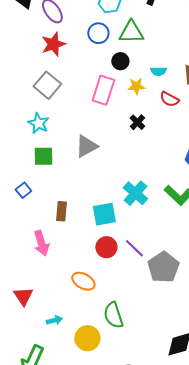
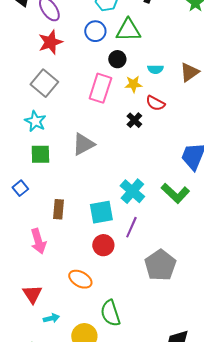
red semicircle: (169, 99) -> (155, 103), moved
purple line: (134, 248) -> (131, 227), moved, turned 70
red triangle: (23, 296) -> (32, 294), moved

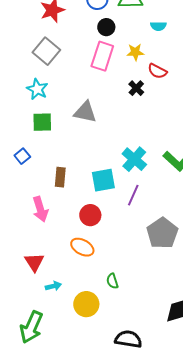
black circle: (117, 59) -> (106, 27), moved
cyan semicircle: (155, 69) -> (158, 26), moved
gray triangle: (83, 144) -> (85, 112), turned 40
red circle: (103, 245) -> (90, 215), moved
green semicircle: (110, 313) -> (112, 281), size x0.6

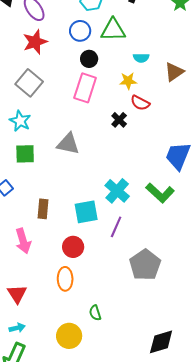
yellow star: (135, 52) -> (128, 81), moved
orange ellipse: (82, 247) -> (65, 279), turned 60
cyan arrow: (53, 286) -> (17, 328), moved

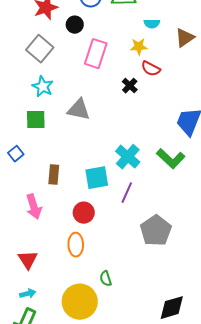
black circle: (89, 59) -> (75, 25), moved
cyan star: (20, 121) -> (43, 87), moved
yellow circle: (69, 336) -> (80, 302), size x1.4

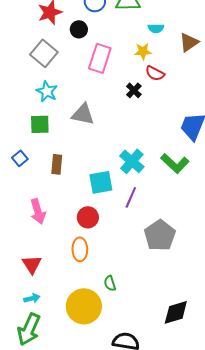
brown rectangle: (54, 175) -> (57, 164), moved

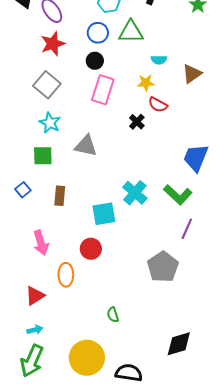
black circle: (79, 29) -> (95, 61), moved
purple line: (131, 197) -> (187, 229), moved
orange ellipse: (80, 249) -> (66, 275), moved
red triangle: (32, 264) -> (35, 296), turned 30
yellow circle: (84, 306) -> (87, 358), moved

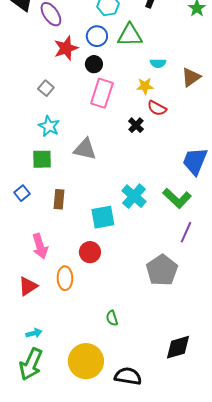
red star: (53, 44) -> (66, 48), moved
gray square: (47, 85) -> (46, 88), size x0.6
red triangle: (35, 296) -> (28, 286), moved

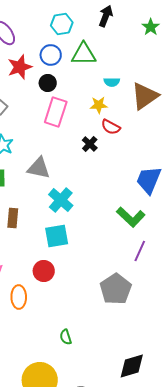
brown triangle: (191, 77) -> (145, 96), size x1.4
cyan cross: (134, 196) -> (61, 200), moved

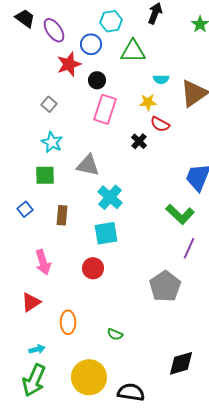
blue circle: (51, 55) -> (91, 44), moved
orange ellipse: (19, 297) -> (68, 322), moved
green semicircle: (66, 337) -> (115, 334), turned -49

